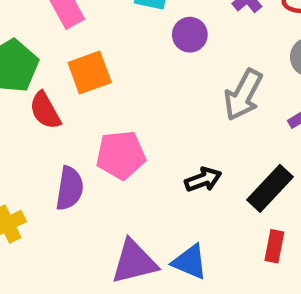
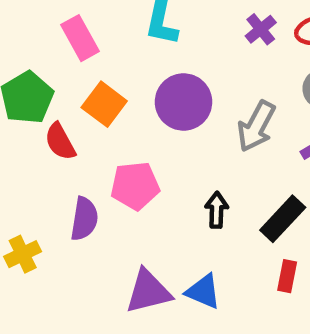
purple circle: (190, 35) -> (184, 102), moved, size x1.6
orange square: (90, 73) -> (104, 104), turned -33
black arrow: (203, 179) -> (217, 210), turned -68

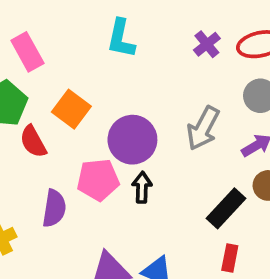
pink rectangle: (80, 38) -> (27, 52), moved
purple circle: (184, 102) -> (132, 140), moved
black arrow: (217, 210) -> (142, 187), moved

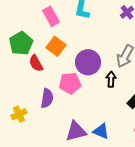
pink rectangle: (27, 52) -> (51, 16), moved
black arrow: (142, 187) -> (111, 79), moved

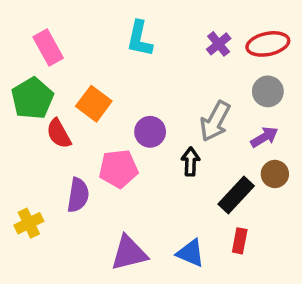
pink rectangle: (51, 16) -> (48, 47), moved
purple circle: (88, 62) -> (150, 132), size x0.7
blue triangle: (101, 131) -> (191, 253), moved

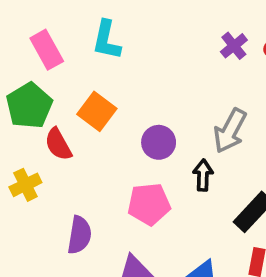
cyan L-shape: (140, 39) -> (106, 40), moved
pink pentagon: (118, 169) -> (149, 204), moved
purple semicircle: (78, 195) -> (79, 235), moved
yellow cross: (29, 223) -> (25, 185), moved

